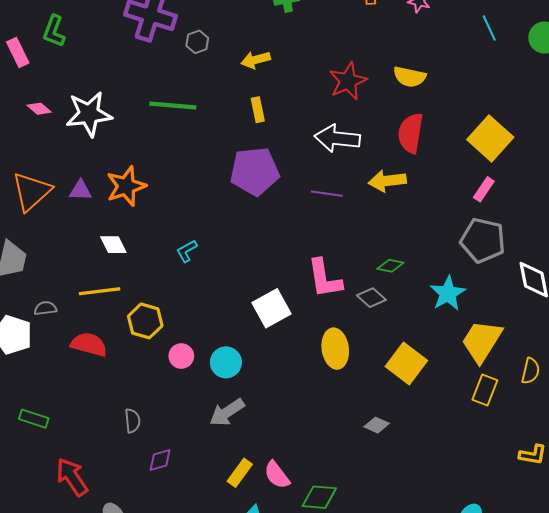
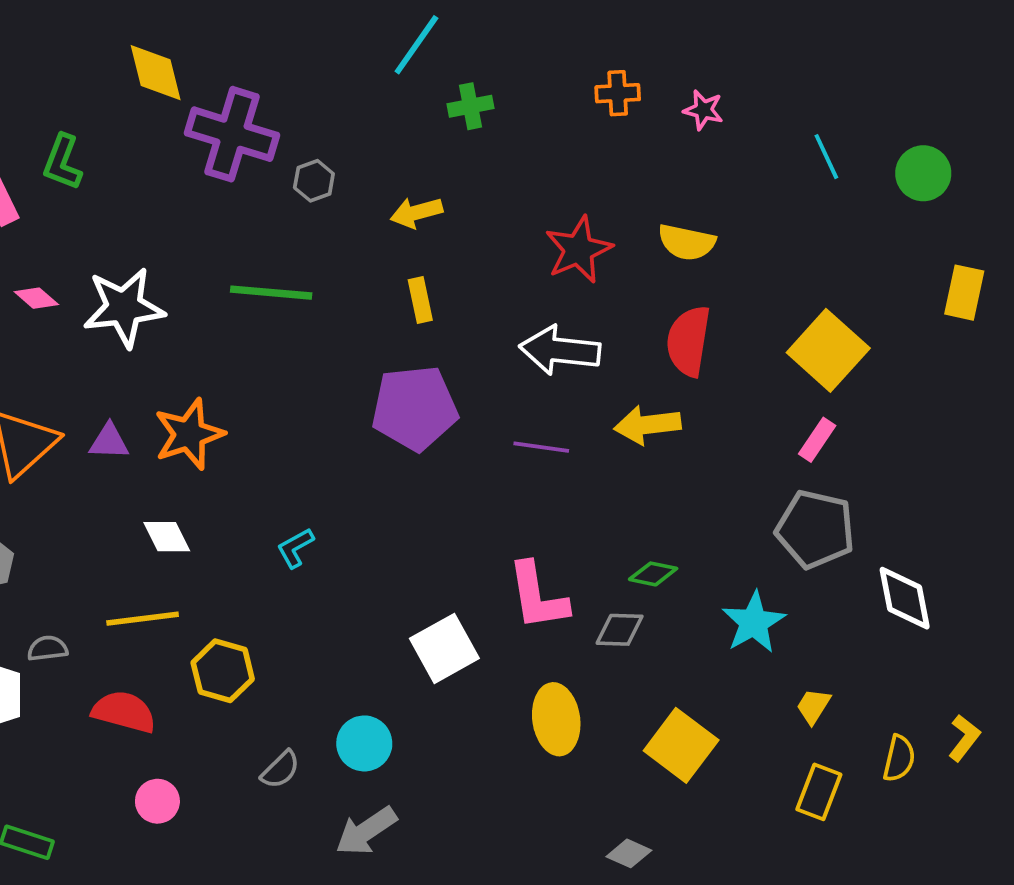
gray diamond: (371, 298) -> (620, 630), turned -40
yellow trapezoid: (482, 341) -> (813, 706), size x0.5
pink circle: (181, 356) -> (157, 801), moved
gray semicircle: (132, 421) -> (280, 770), moved, turned 50

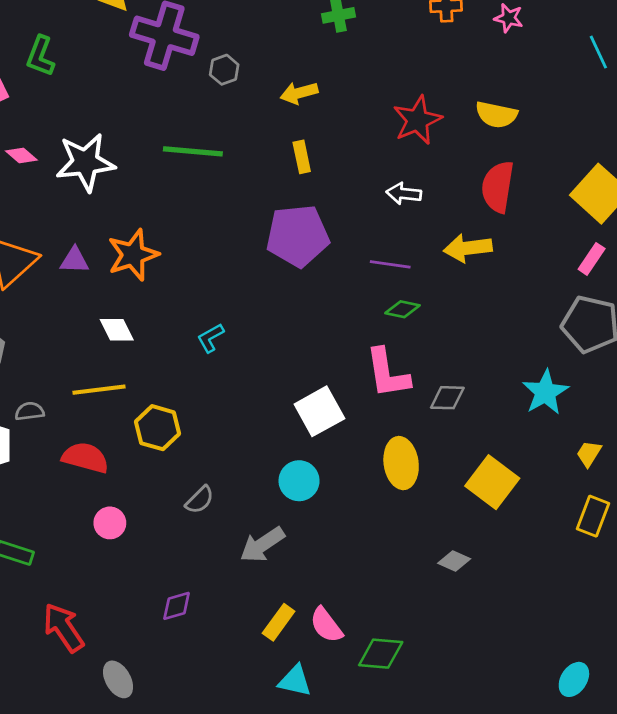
white arrow: (560, 350) -> (404, 194), size x0.6
green diamond: (653, 574) -> (402, 309), moved
cyan circle: (364, 743) -> (299, 481), moved

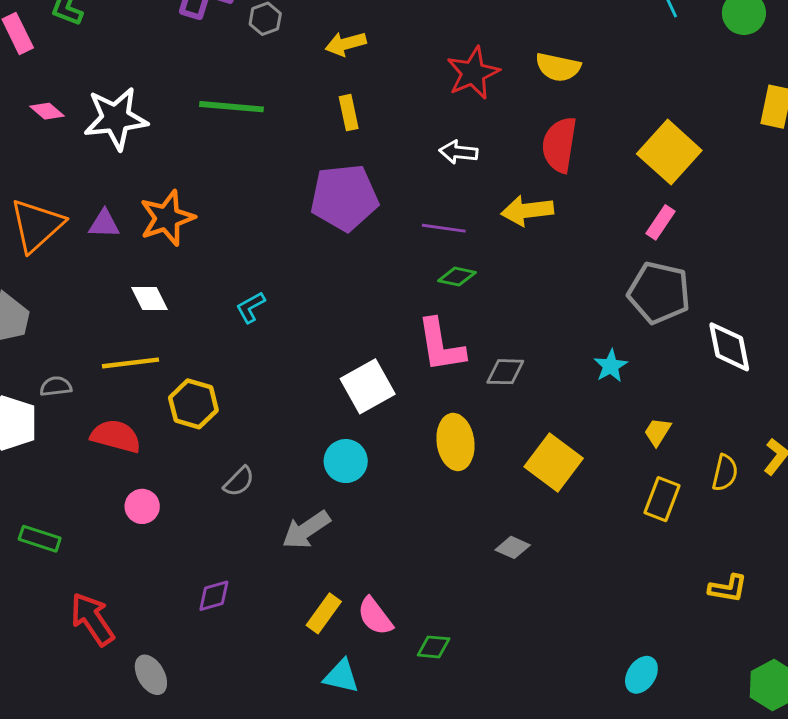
cyan star: (545, 392) -> (611, 366), size x0.7
green diamond: (381, 654) -> (434, 647), size x0.7

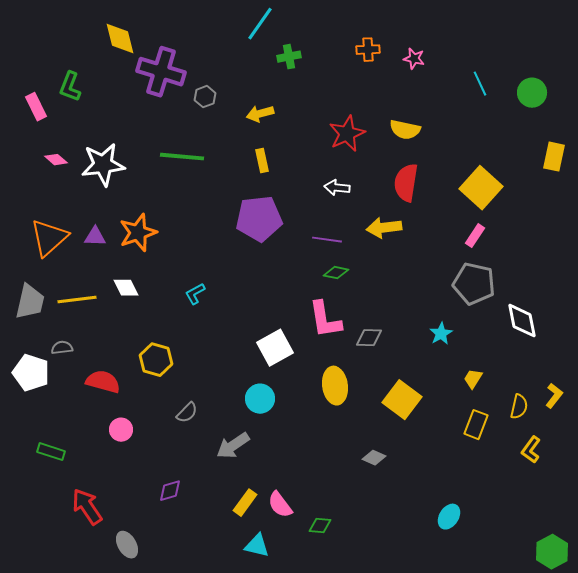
yellow line: (130, 363) -> (77, 300), moved
yellow L-shape: (728, 588) -> (531, 450), moved, turned 116
cyan ellipse: (641, 675) -> (449, 517), moved

